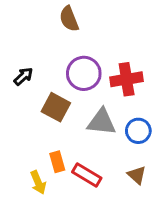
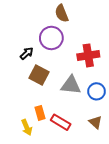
brown semicircle: (69, 19) -> (62, 13), moved
purple circle: (84, 73) -> (51, 38), moved
black arrow: (23, 76) -> (27, 53), moved

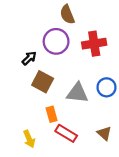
red cross: (88, 55) -> (94, 44), moved
blue circle: (97, 91) -> (107, 87), moved
orange rectangle: (40, 113) -> (52, 114), moved

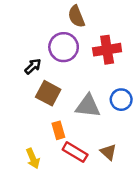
brown triangle: (104, 133) -> (108, 152), moved

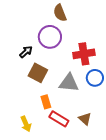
red cross: (107, 50) -> (84, 54), moved

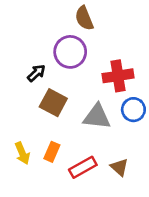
orange rectangle: (46, 102) -> (52, 152), moved, turned 40
red rectangle: (59, 119) -> (83, 167), turned -60
yellow arrow: (26, 124) -> (22, 153), moved

